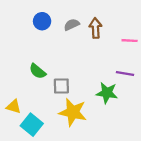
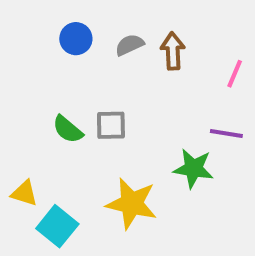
pink line: (130, 41) -> (235, 74), turned -70
gray square: (61, 86) -> (111, 125), moved

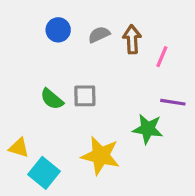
pink line: (235, 74) -> (162, 57), moved

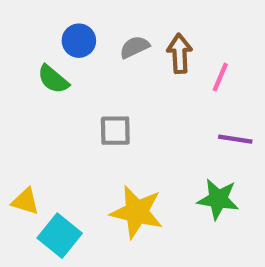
green semicircle: (52, 99) -> (53, 79), moved
green star: (148, 129) -> (218, 199), moved

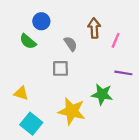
gray semicircle: (135, 47) -> (71, 44), moved, turned 80
green star: (218, 199) -> (102, 94), moved
yellow triangle: (25, 201) -> (21, 93), moved

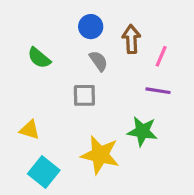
blue circle: (41, 21) -> (91, 27), moved
purple line: (123, 73) -> (158, 91), moved

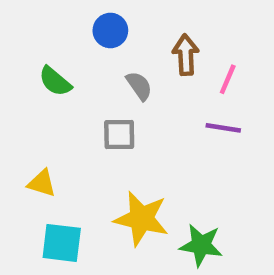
blue circle: (91, 27) -> (110, 30), moved
green star: (142, 131) -> (201, 245), moved
cyan square: (44, 172) -> (62, 243), turned -32

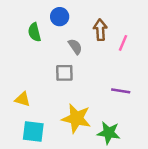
green semicircle: (55, 81) -> (34, 32), moved, turned 36
purple line: (223, 128) -> (121, 91), moved

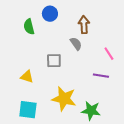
pink line: (123, 43) -> (109, 54), moved, turned -56
gray semicircle: (75, 47) -> (76, 44), moved
yellow triangle: (22, 99) -> (27, 77), moved

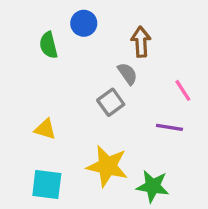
gray square: (54, 61) -> (111, 102), moved, turned -35

